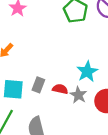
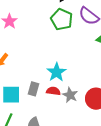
cyan star: (87, 72) -> (56, 72), moved

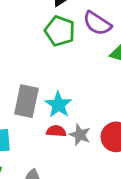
gray rectangle: (33, 89) -> (26, 101), moved, size x1.6

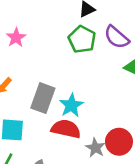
red semicircle: (56, 131) -> (66, 129), size x1.6
gray star: (80, 135) -> (95, 148), moved

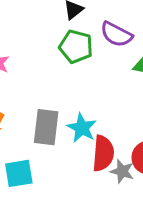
red semicircle: (66, 129) -> (103, 153), moved, turned 96

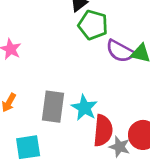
purple semicircle: (116, 34) -> (120, 51), moved
green pentagon: (76, 47) -> (93, 25), moved

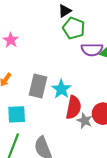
purple semicircle: (120, 51) -> (92, 50), turned -35

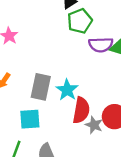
green pentagon: (74, 28) -> (80, 21), turned 30
cyan square: (17, 114) -> (30, 119), moved

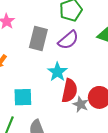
purple semicircle: (101, 45) -> (68, 40), moved, turned -40
gray rectangle: (41, 87) -> (38, 38), moved

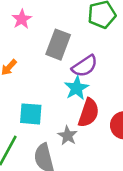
purple semicircle: (68, 40) -> (85, 66), moved
gray star: (81, 104) -> (68, 136), moved

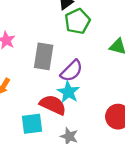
red semicircle: (89, 113) -> (53, 105), moved, turned -72

